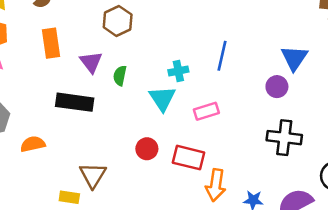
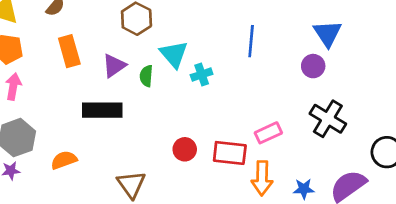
purple triangle: (91, 62) -> (114, 66), turned 40
cyan cross: (178, 71) -> (202, 74), moved
cyan triangle: (162, 98) -> (174, 54), moved
pink rectangle: (206, 111) -> (268, 133), moved
black cross: (284, 138) -> (328, 119), turned 32

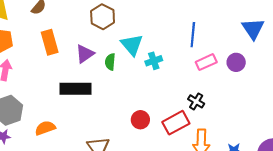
purple circle: (313, 66) -> (236, 62), moved
black cross: (328, 119) -> (196, 101), moved, size x0.6
pink rectangle: (268, 133) -> (206, 62), moved
red rectangle: (230, 153) -> (176, 123), turned -35

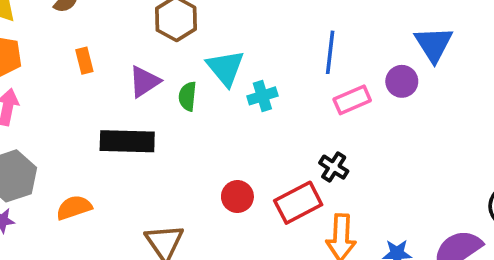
orange rectangle: (50, 42) -> (84, 61), size x0.6
purple circle: (236, 62) -> (402, 81), moved

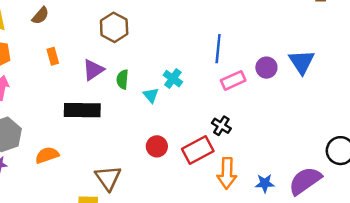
blue triangle: (434, 44) -> (302, 62), moved
cyan triangle: (225, 68) -> (151, 95), moved, size x0.6
cyan cross: (262, 96) -> (173, 79), turned -36

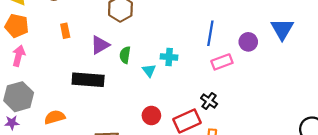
blue triangle: (302, 62) -> (282, 29), moved
purple circle: (266, 68) -> (248, 42), moved
cyan cross: (173, 79) -> (169, 57), turned -35

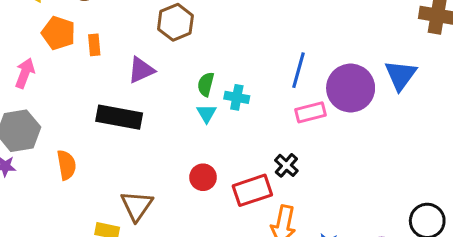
orange pentagon: (17, 26) -> (59, 33), moved
purple circle: (248, 42) -> (351, 88), size x1.8
green semicircle: (125, 55) -> (206, 84), moved
orange semicircle: (55, 117) -> (66, 165), turned 90

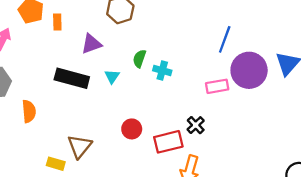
blue line: (299, 70) -> (225, 39), moved
cyan triangle: (207, 113) -> (112, 76), moved

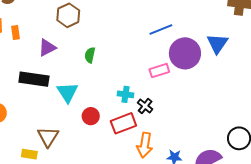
blue line: (225, 39) -> (161, 30), turned 55
cyan cross: (162, 70) -> (125, 94), moved
cyan triangle: (112, 76) -> (68, 92), moved, size x1.6

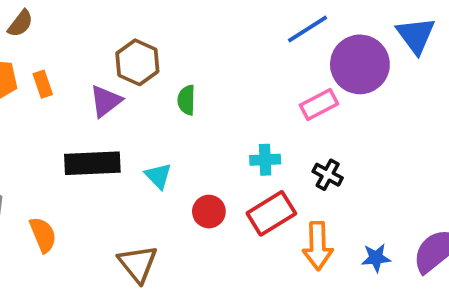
brown hexagon: (68, 15) -> (137, 62), moved
cyan triangle: (68, 92) -> (158, 176), size x0.7
black cross: (145, 106) -> (328, 175), moved

